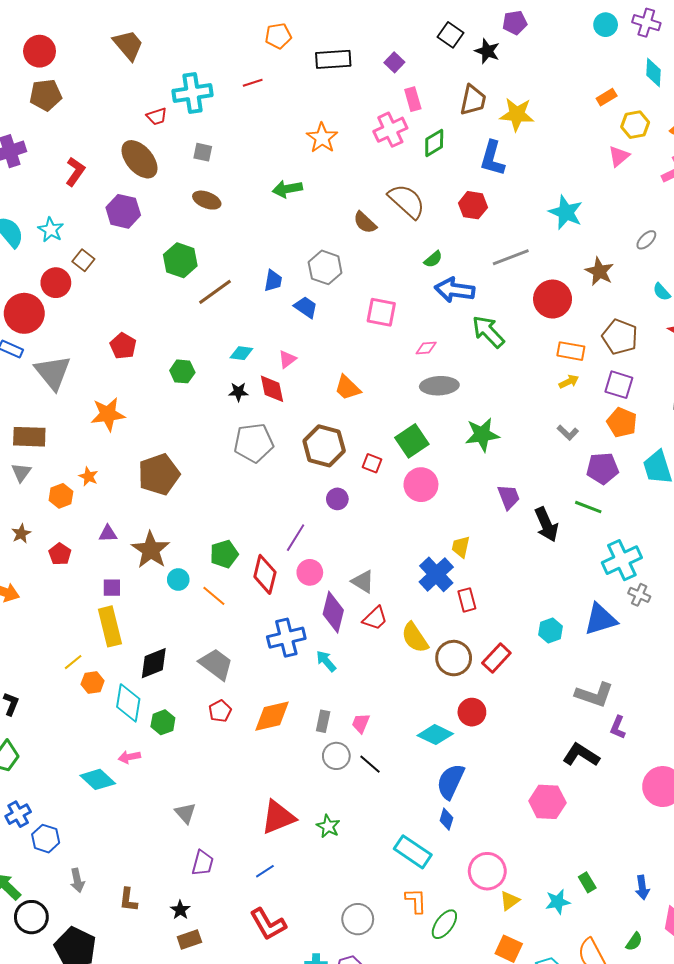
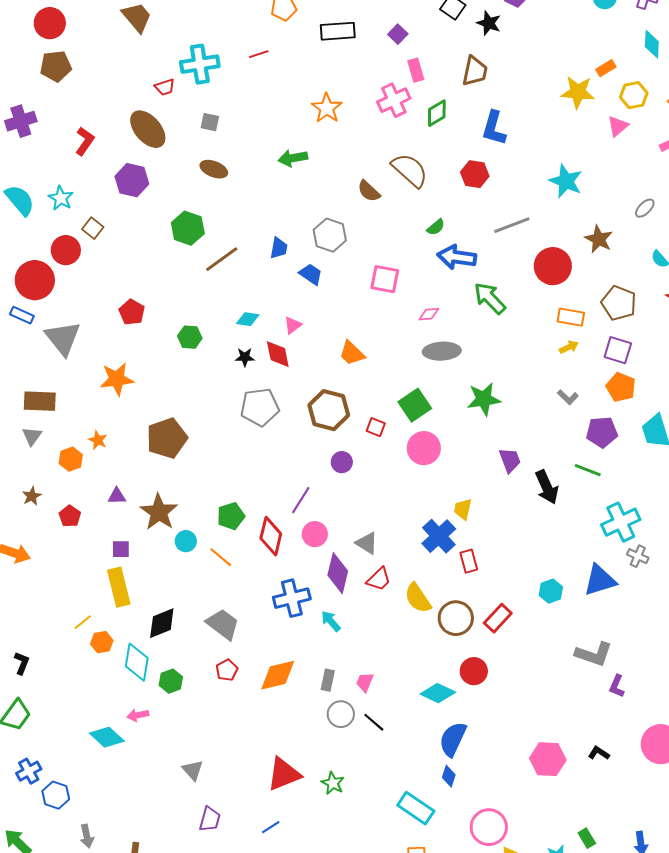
yellow star: (517, 114) -> (578, 92), moved
black L-shape: (581, 755) -> (599, 753), moved, size x0.6

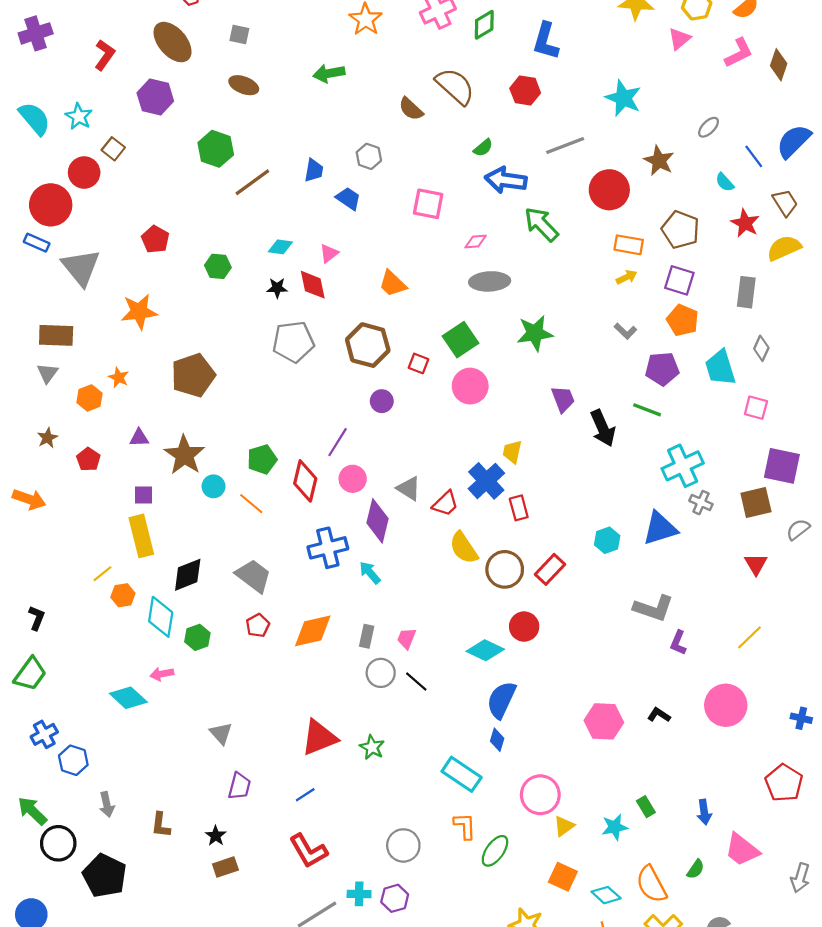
gray hexagon: (330, 235) -> (369, 156), size x0.7
red trapezoid: (379, 579) -> (445, 504), moved

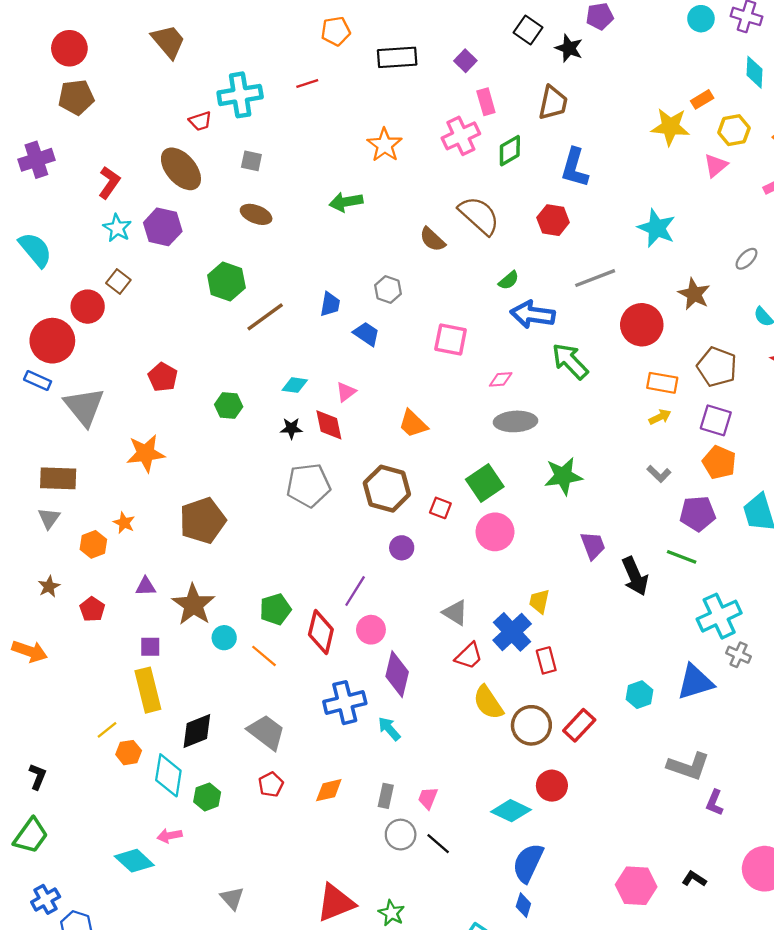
cyan star: (79, 116) -> (117, 228), moved
gray triangle: (409, 488) -> (455, 613), moved
orange diamond: (313, 631) -> (329, 790), size x0.7

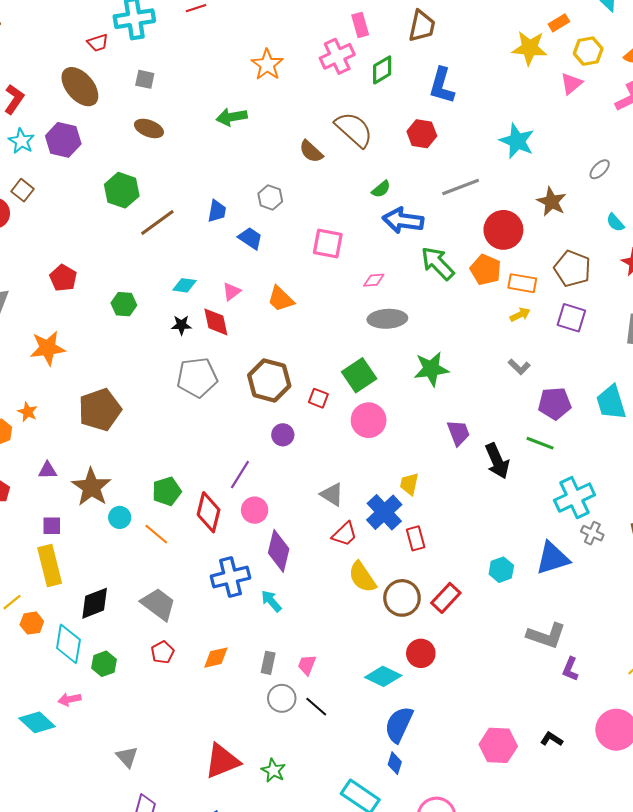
orange trapezoid: (413, 424) -> (281, 299), moved
orange pentagon: (719, 462) -> (486, 270), moved

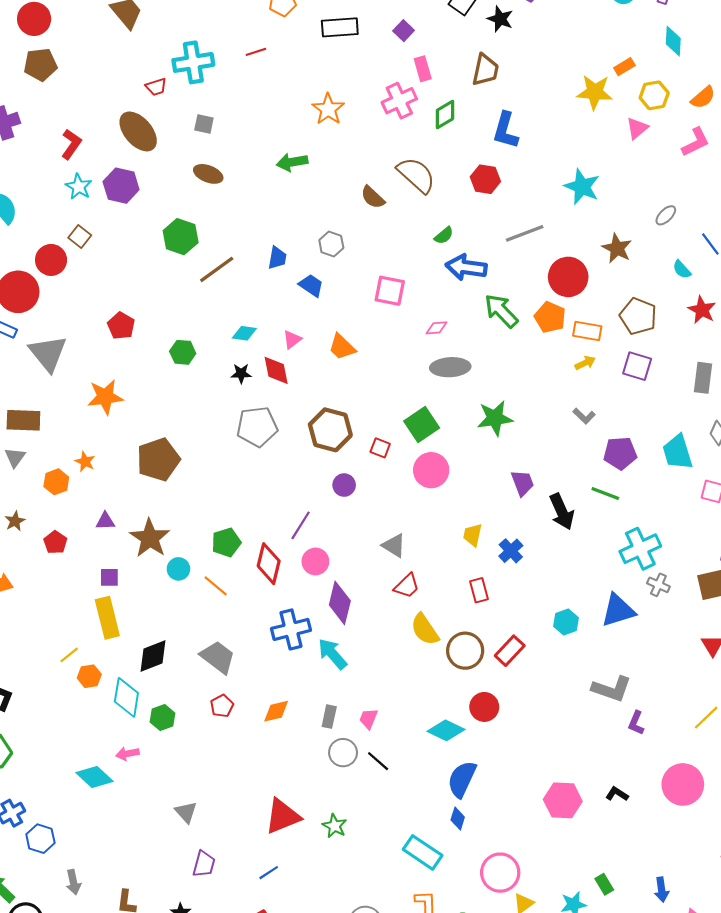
blue cross: (384, 512) -> (511, 551), moved, size x0.7
cyan arrow: (271, 601) -> (332, 654), size x1.4

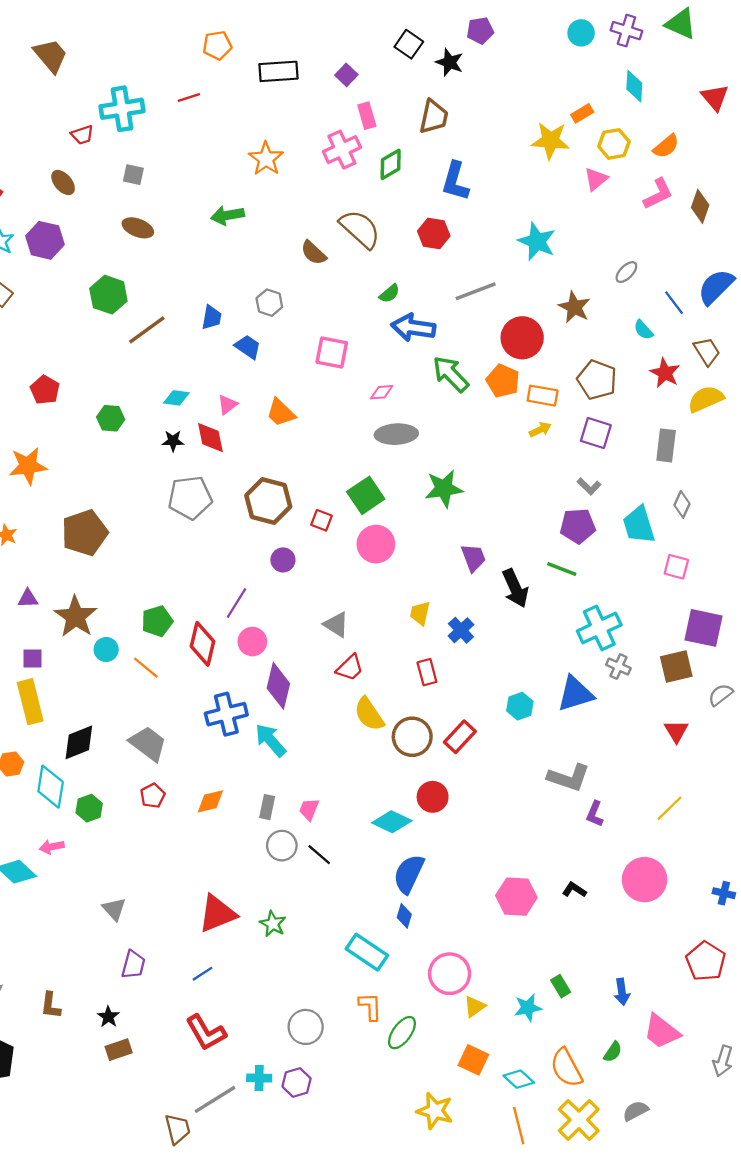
brown ellipse: (138, 131) -> (63, 182), size x0.6
gray L-shape: (584, 416) -> (589, 486), moved

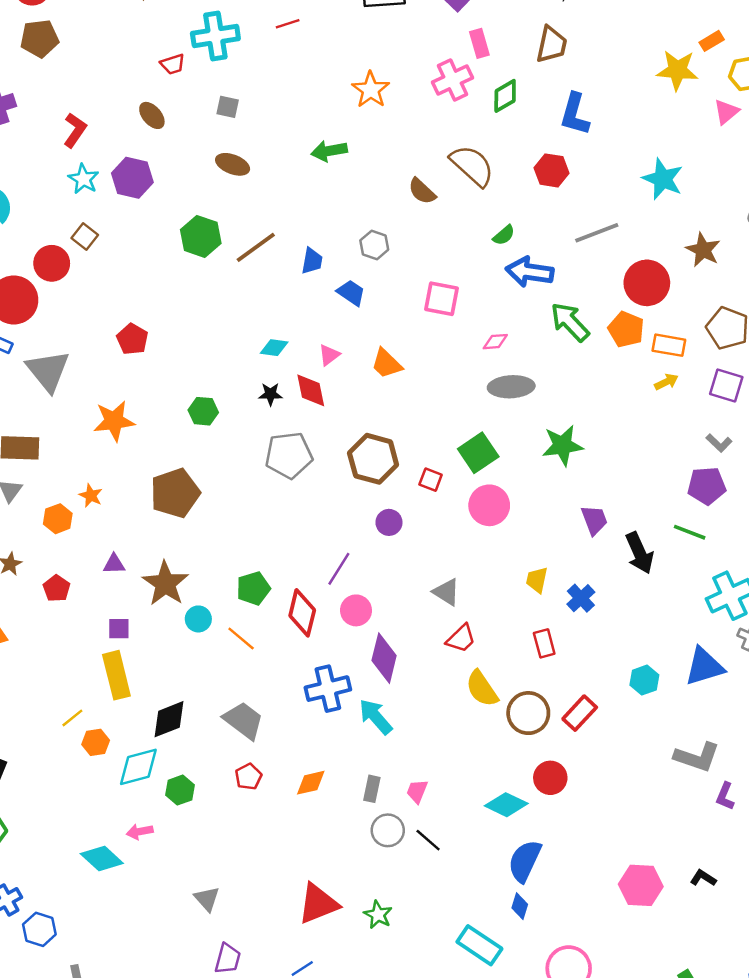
brown line: (147, 330) -> (256, 247), moved
green hexagon: (111, 418) -> (203, 411), moved
cyan diamond: (51, 787) -> (138, 767), turned 66

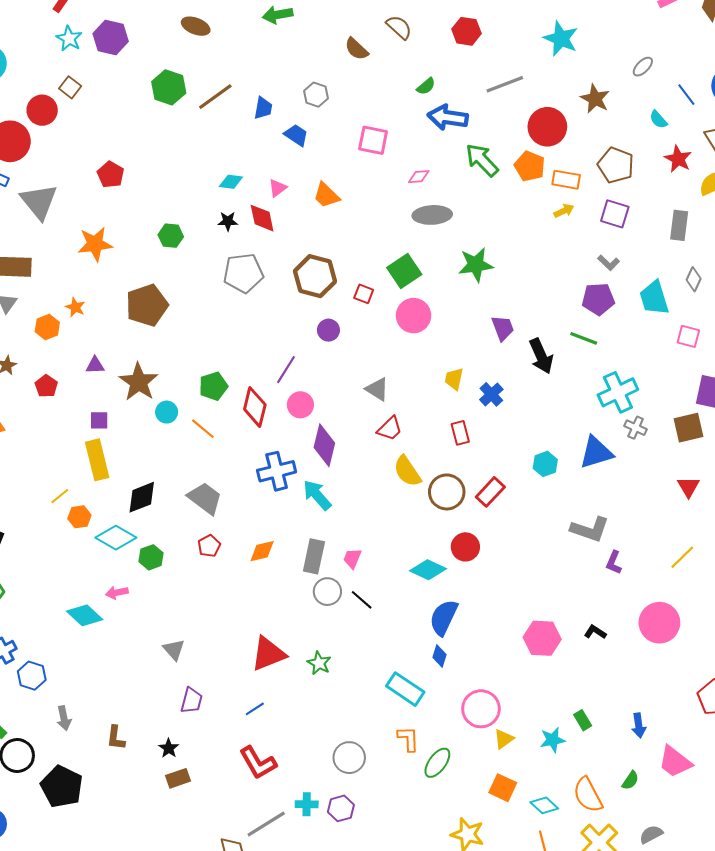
brown semicircle: (472, 166) -> (399, 27), size x0.7
cyan diamond: (138, 767) -> (116, 538), turned 45
gray rectangle: (372, 789) -> (314, 556), size x1.5

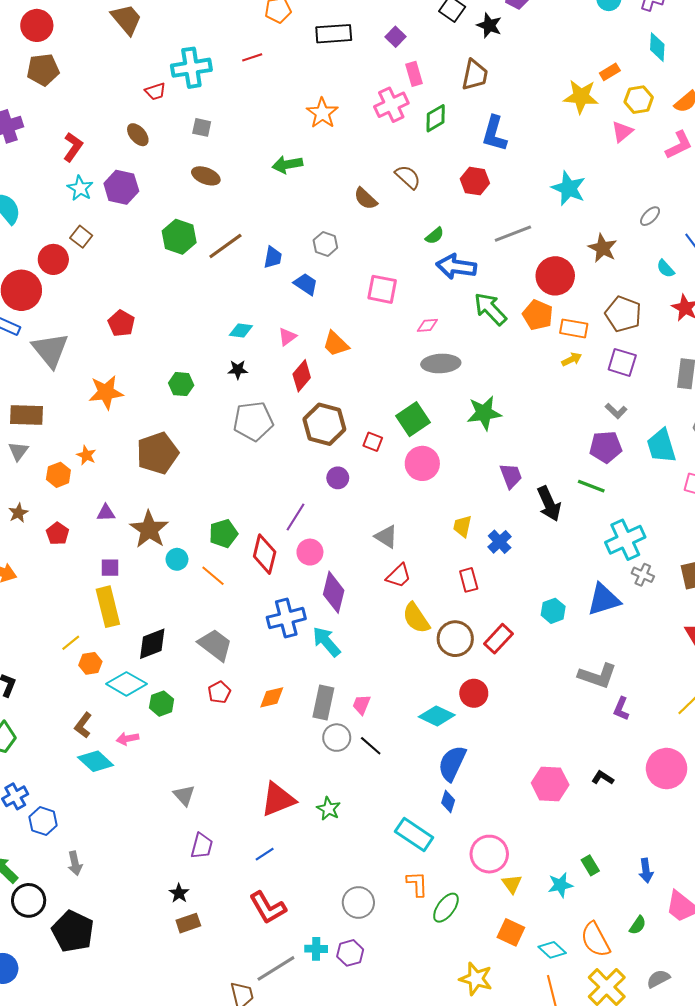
red diamond: (262, 218) -> (302, 376), moved, turned 52
brown L-shape: (116, 738) -> (83, 725), moved, turned 30
yellow triangle: (504, 739) -> (512, 884), turned -30

